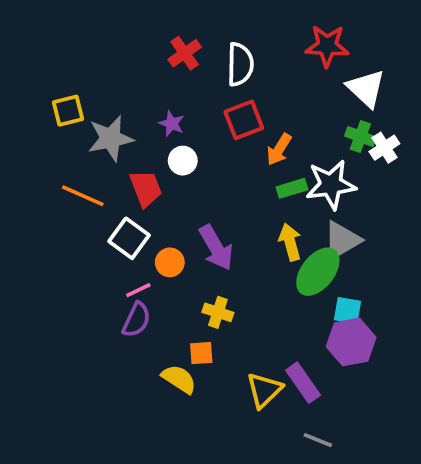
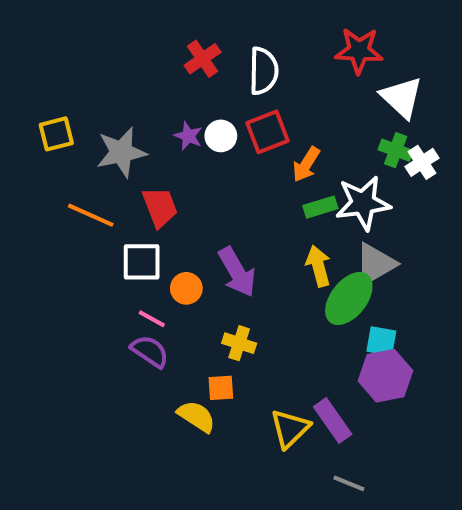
yellow square: (68, 111) -> (56, 134), moved
white circle: (183, 161) -> (221, 136), moved
white square: (129, 238) -> (142, 262), turned -36
pink line: (138, 290) -> (152, 319), turned 55
purple semicircle: (136, 320) -> (150, 351), turned -81

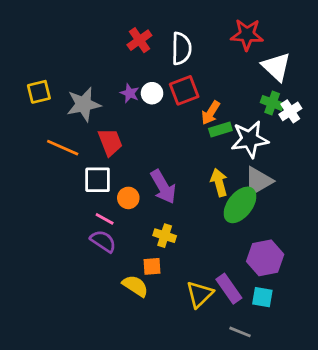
green rectangle: (320, 207) -> (220, 129), moved
cyan square: (381, 341) -> (262, 297), moved

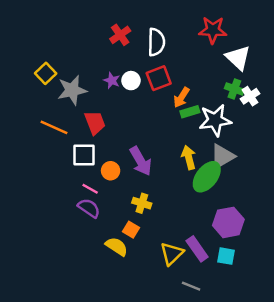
yellow square: (39, 92) -> (46, 73), moved, turned -30
orange square: (152, 266) -> (131, 230), turned 35
gray line: (240, 332) -> (191, 286), moved

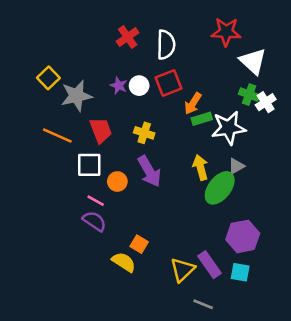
gray triangle: (222, 156) -> (236, 166), size x0.6
yellow cross: (142, 203) -> (144, 133), moved

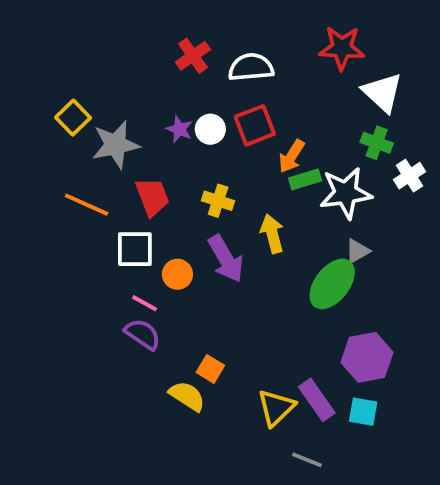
white semicircle: (166, 45) -> (251, 67), turned -96
white cross: (266, 102) -> (410, 176), moved
yellow arrow: (200, 167) -> (272, 234), moved

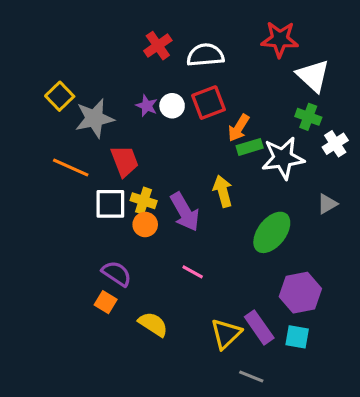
yellow cross: (218, 201) -> (144, 201), moved
gray triangle: (357, 251) -> (327, 204), moved
pink line: (145, 303) -> (193, 272), moved
orange square: (210, 369) -> (106, 302), moved

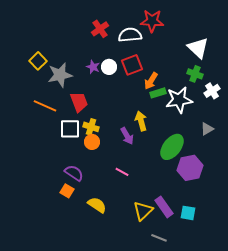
red star: (280, 39) -> (152, 21), moved
purple arrow: (185, 212) -> (127, 136), moved, size x0.7
purple hexagon: (300, 293) -> (190, 168), moved

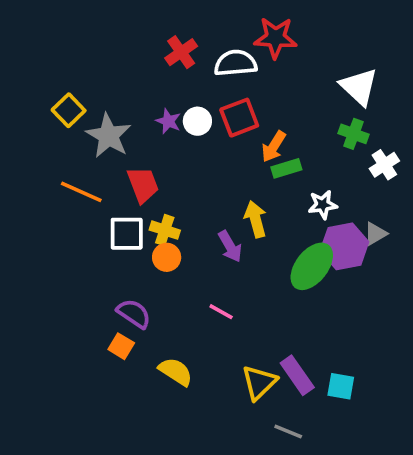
gray star: (60, 75) -> (109, 136), turned -30
white star: (179, 100) -> (323, 205), moved, size x0.6
purple hexagon: (190, 168) -> (344, 246), moved

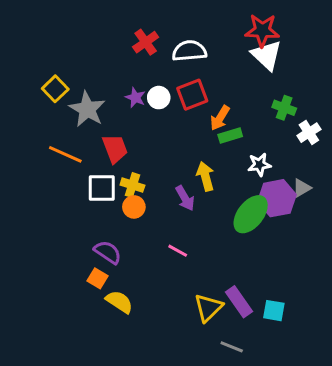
red star: (275, 38) -> (262, 30), moved
white triangle: (359, 87) -> (267, 55), moved
yellow semicircle: (176, 372) -> (119, 302), moved

